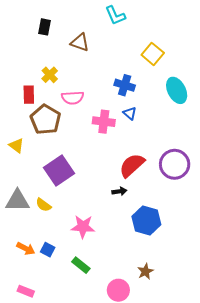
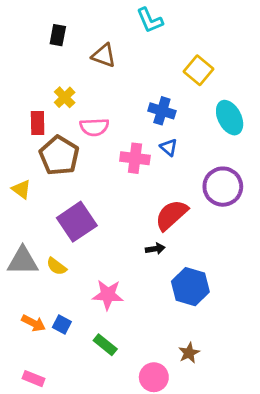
purple circle: (175, 164) -> (223, 187), moved

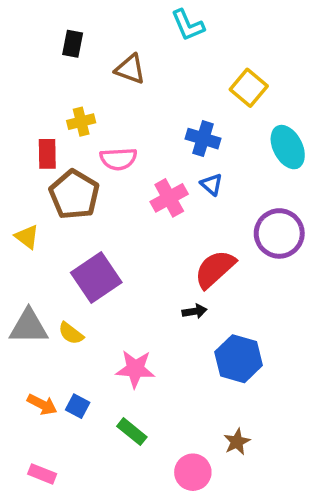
yellow cross: (65, 97) -> (81, 122), turned 30
pink cross: (135, 158) -> (169, 198), turned -36

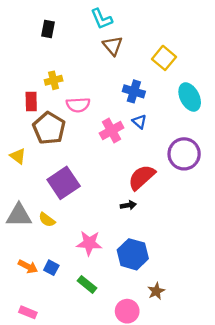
cyan L-shape: (188, 25) -> (102, 19), moved
brown triangle: (130, 69) -> (113, 46), moved, turned 30
blue hexagon: (239, 359) -> (133, 254), moved

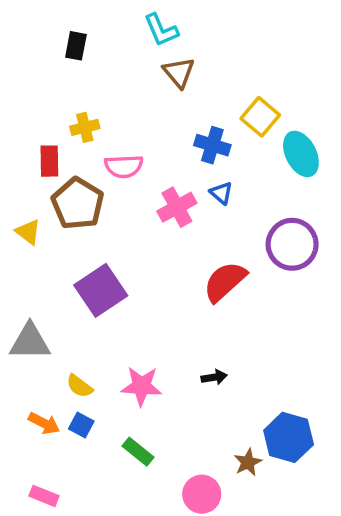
yellow square: (164, 58) -> (260, 117), moved
yellow triangle: (18, 156) -> (28, 232), moved
black arrow: (128, 205) -> (214, 377), moved
yellow semicircle: (47, 220) -> (79, 386), moved
blue hexagon: (133, 254) -> (289, 437), moved

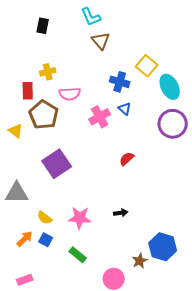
purple circle: (292, 244) -> (173, 124), moved
red semicircle: (225, 282) -> (127, 159), size x0.6
orange arrow: (44, 423) -> (25, 239), turned -72
pink rectangle: (44, 496) -> (25, 280), turned -42

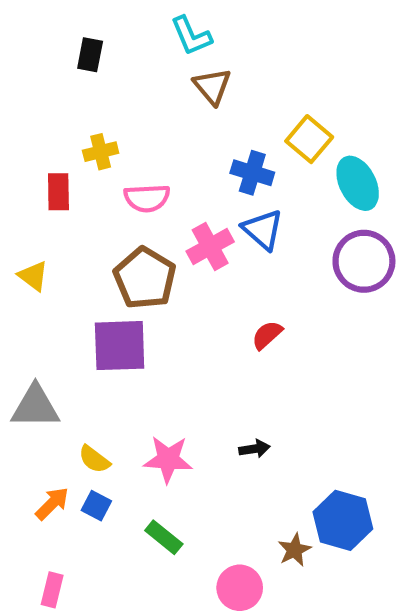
blue triangle: (125, 109) -> (263, 230), size x1.5
brown pentagon: (44, 115) -> (145, 278), moved
purple square: (57, 164) -> (120, 346), turned 32
pink rectangle: (25, 280) -> (52, 590), turned -56

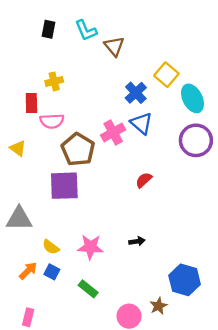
cyan L-shape: (191, 36) -> (86, 30), moved
blue cross: (252, 173) -> (136, 93), turned 30
pink semicircle: (147, 198) -> (52, 121), moved
brown star: (294, 550) -> (158, 306), moved

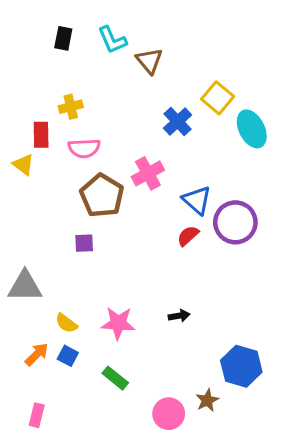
pink semicircle: (52, 121) -> (84, 148), moved
blue triangle: (141, 123) -> (197, 200), moved
purple circle: (196, 140) -> (235, 222), moved
yellow triangle: (18, 148) -> (23, 165), moved
purple square: (64, 186) -> (84, 243), size x0.5

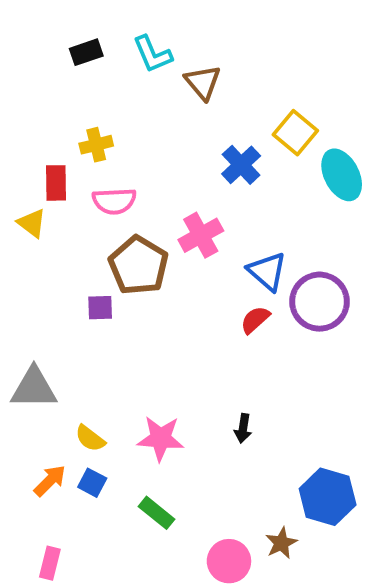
black rectangle: (63, 38) -> (86, 52), turned 60
purple square: (84, 243) -> (100, 308), moved
black arrow: (179, 316) -> (243, 428), turned 108

